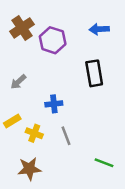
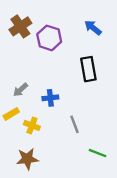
blue arrow: (99, 29) -> (93, 28), turned 42
gray arrow: (18, 82) -> (20, 90), moved
gray line: (66, 136) -> (75, 124), moved

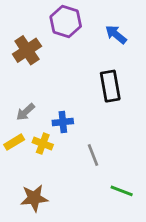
brown cross: (20, 26) -> (27, 50), moved
purple hexagon: (49, 38) -> (66, 22), moved
yellow cross: (32, 125) -> (43, 144), moved

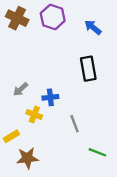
brown cross: (27, 50) -> (17, 18), moved, turned -30
yellow rectangle: (14, 142) -> (11, 136), moved

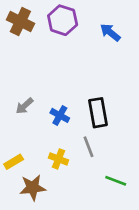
black rectangle: (88, 69) -> (98, 113), moved
blue cross: (50, 97) -> (60, 115), turned 35
yellow cross: (34, 114) -> (59, 159), moved

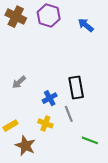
blue cross: (60, 115) -> (50, 98), moved, turned 32
brown star: (33, 188) -> (25, 146), turned 30

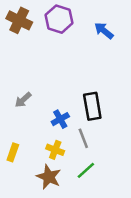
yellow rectangle: (11, 126) -> (13, 152), turned -40
green line: (90, 140) -> (86, 170), moved, turned -63
brown star: (25, 146) -> (49, 177), moved

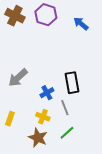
gray arrow: (23, 100) -> (18, 78), size x1.5

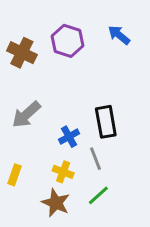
purple hexagon: (46, 15) -> (68, 41), moved
brown cross: (15, 16) -> (22, 53), moved

